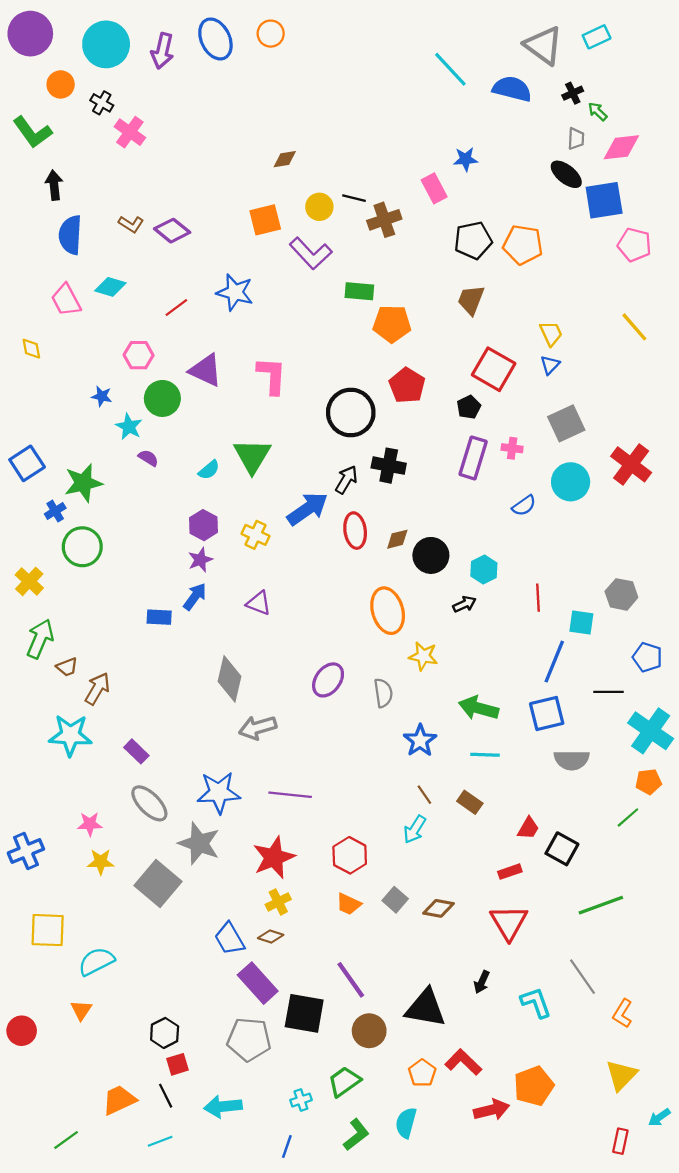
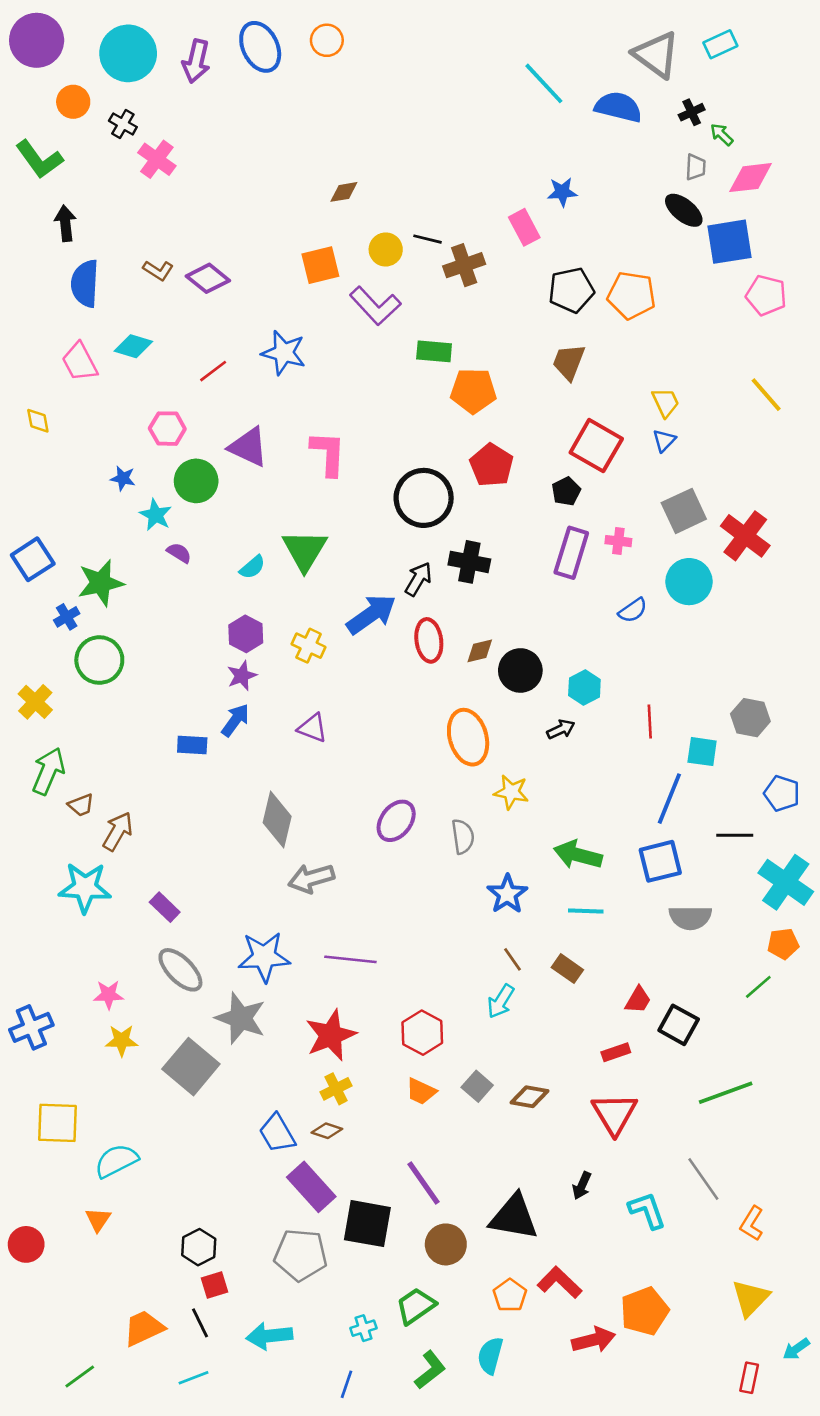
red cross: (631, 464) -> (745, 536), moved

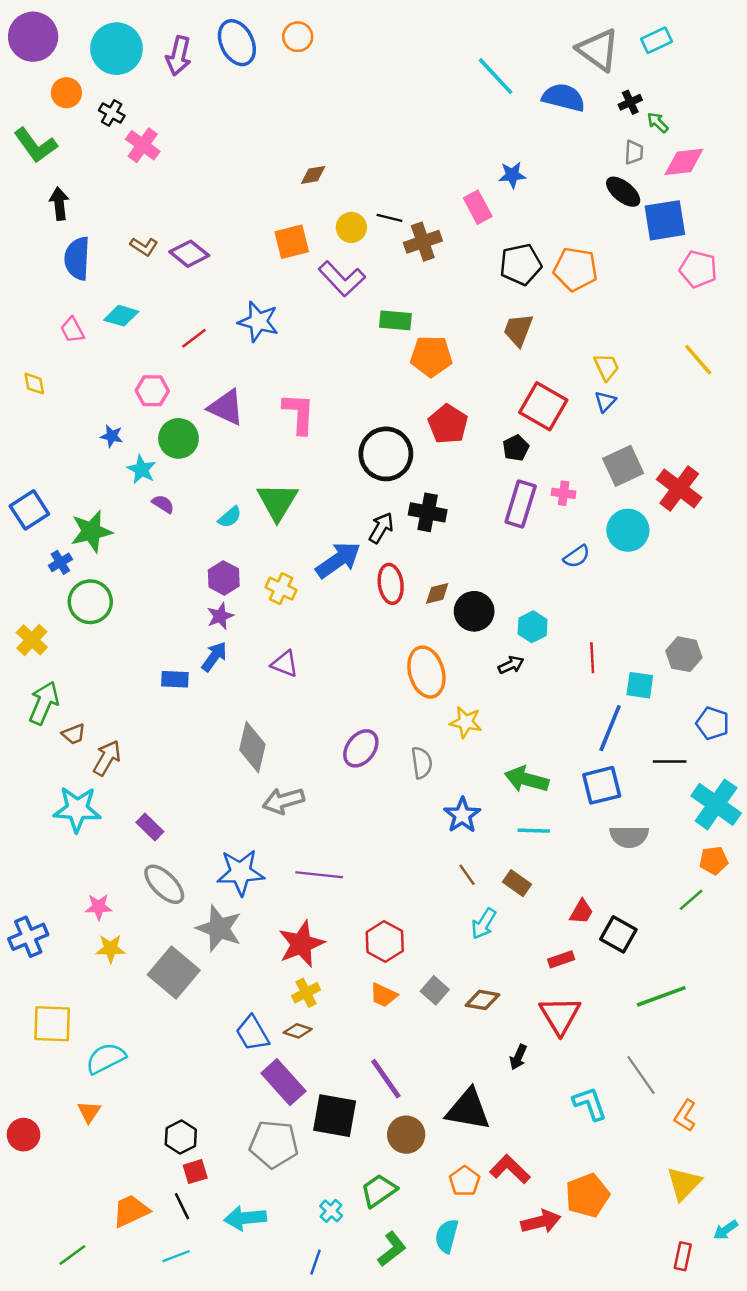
pink trapezoid: (80, 362) -> (72, 330), size x0.7
cyan arrow: (501, 1001) -> (484, 924), moved
black arrow: (582, 1186) -> (518, 1057), moved
cyan cross: (363, 1328) -> (331, 1211), turned -30

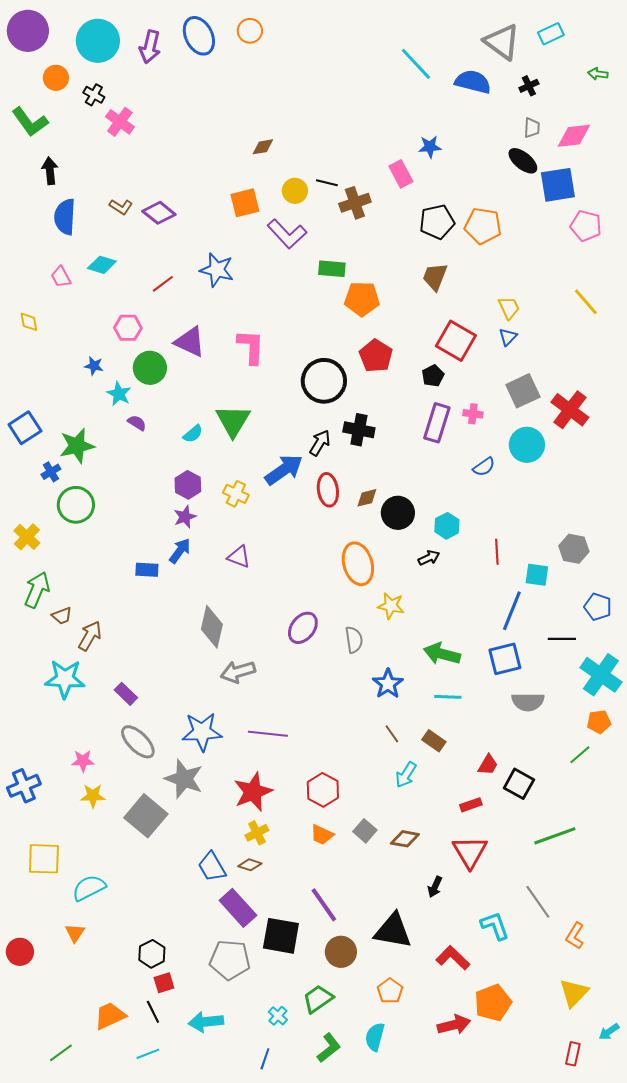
green arrow: (658, 123) -> (598, 74), moved, turned -36
red L-shape: (510, 1169) -> (453, 958), moved

